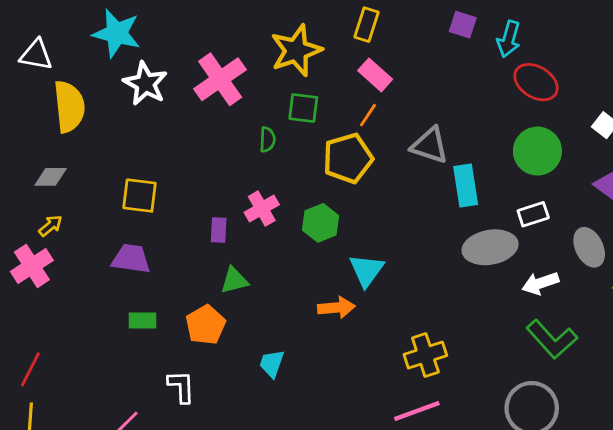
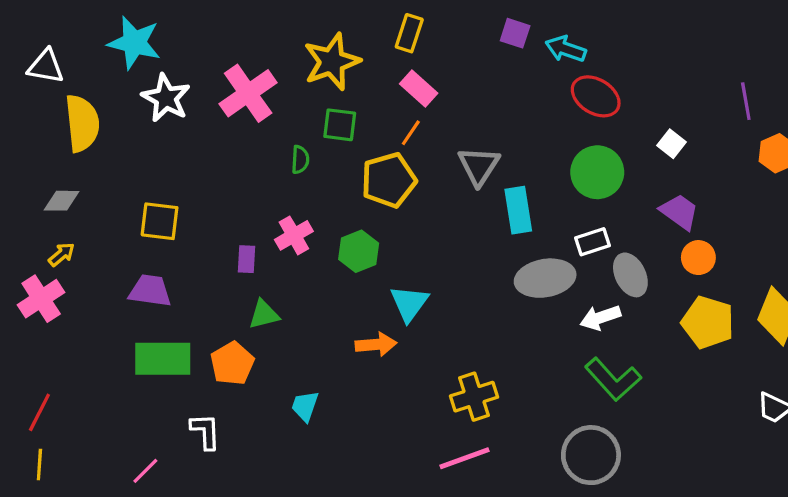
cyan arrow: (509, 39) -> (566, 49), turned 93
gray triangle: (430, 145) -> (479, 166), turned 45
gray ellipse: (589, 247) -> (630, 275), moved
green rectangle: (142, 321) -> (163, 359), size x1.8

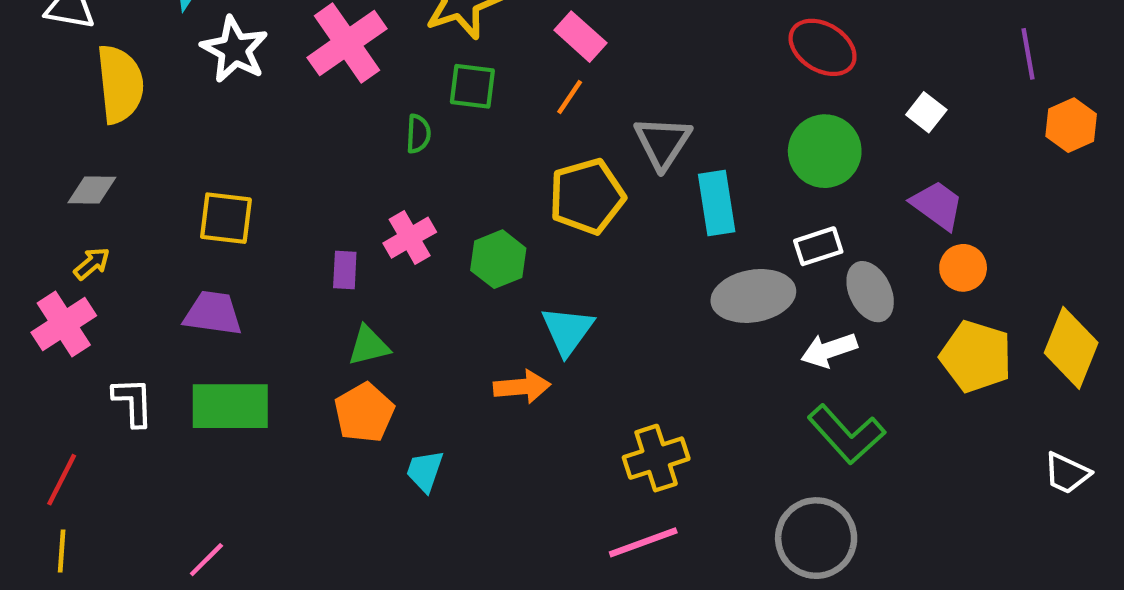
yellow pentagon: (389, 180) -> (587, 197), moved
orange pentagon: (232, 363) -> (364, 413), moved
white L-shape: (205, 431) -> (133, 402), moved

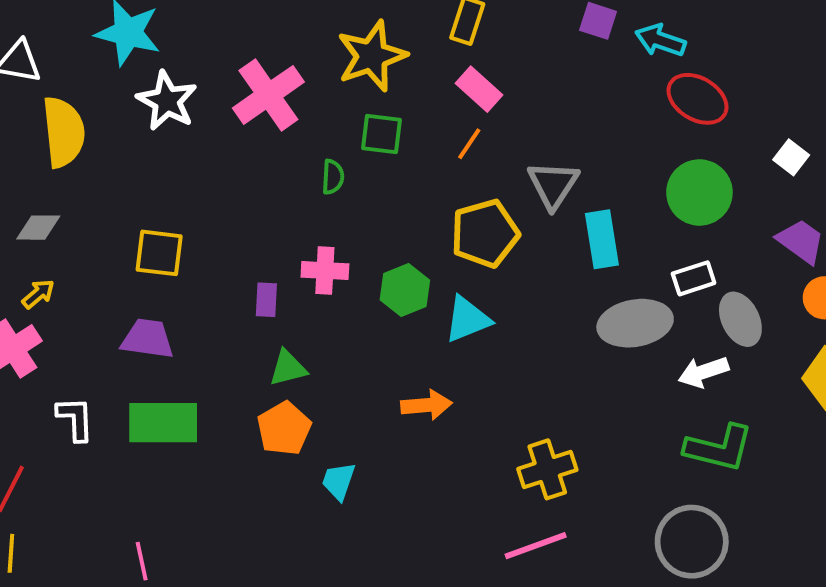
pink cross: (410, 238) -> (325, 271), turned 33
cyan triangle: (567, 331) -> (467, 319), moved, turned 32
green L-shape: (846, 434) -> (719, 448), turned -34
pink line: (206, 560) -> (142, 561), turned -57

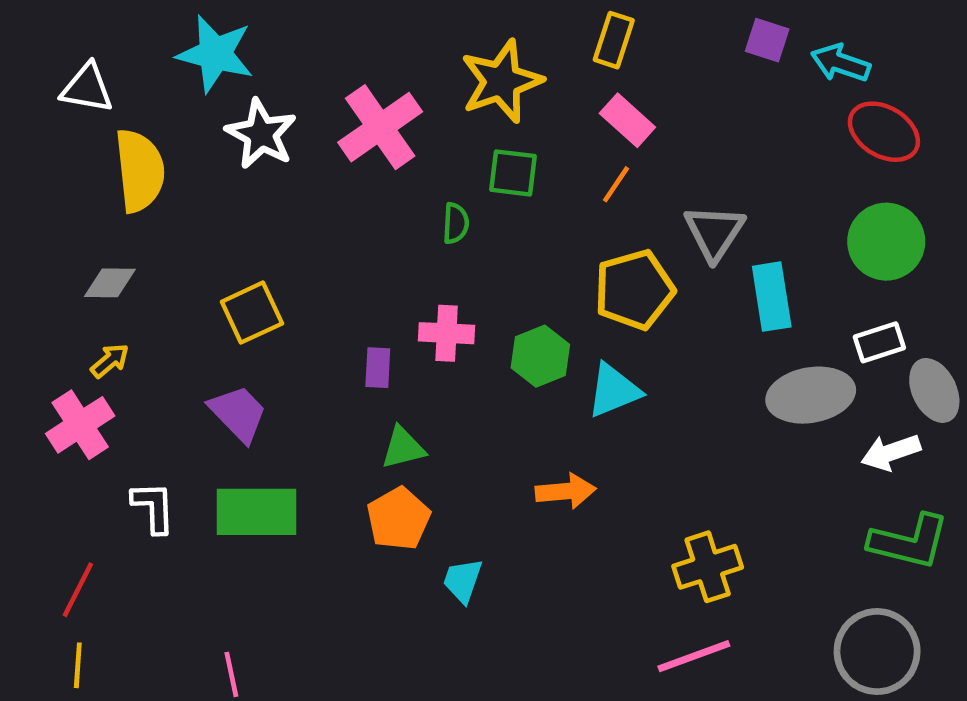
yellow square: (159, 253) -> (252, 313), turned -32
purple trapezoid: (147, 339) -> (238, 413), turned 38

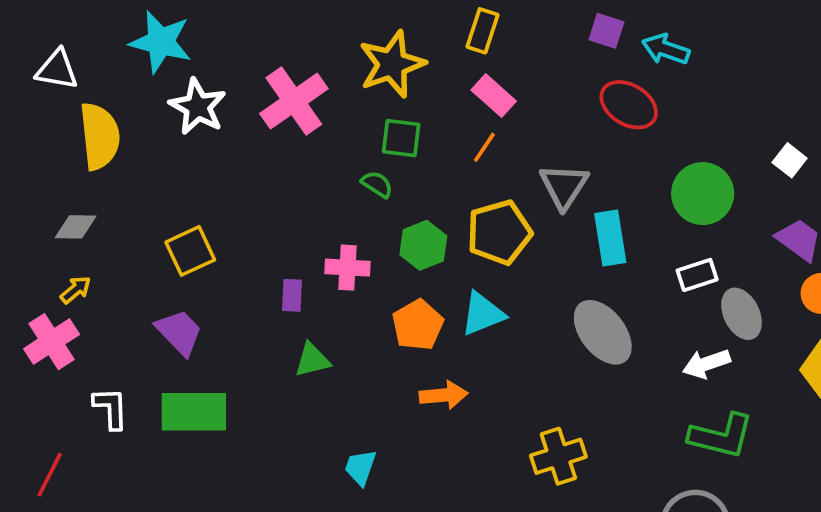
red ellipse: (884, 132) -> (629, 105), moved
green semicircle: (456, 223) -> (377, 184), moved, turned -60
green hexagon: (540, 356) -> (423, 245), moved
gray ellipse: (811, 395) -> (603, 332), moved, turned 62
orange pentagon: (398, 519) -> (418, 325), moved

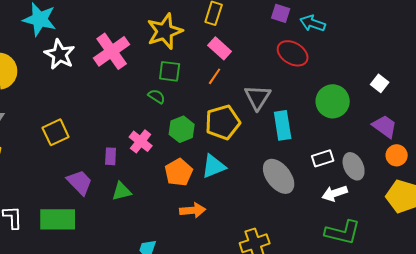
pink cross: (347, 268) -> (141, 141), turned 35
white rectangle: (697, 275) -> (323, 158), moved
purple trapezoid: (179, 332) -> (80, 182), moved

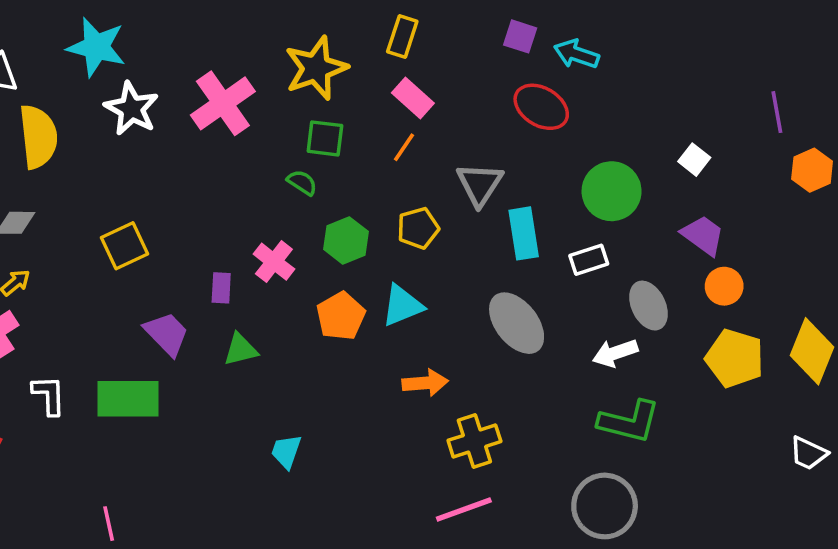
yellow pentagon: (223, 122) -> (418, 228), size x0.7
white rectangle: (323, 158) -> (589, 260), moved
orange arrow: (193, 210) -> (425, 383), moved

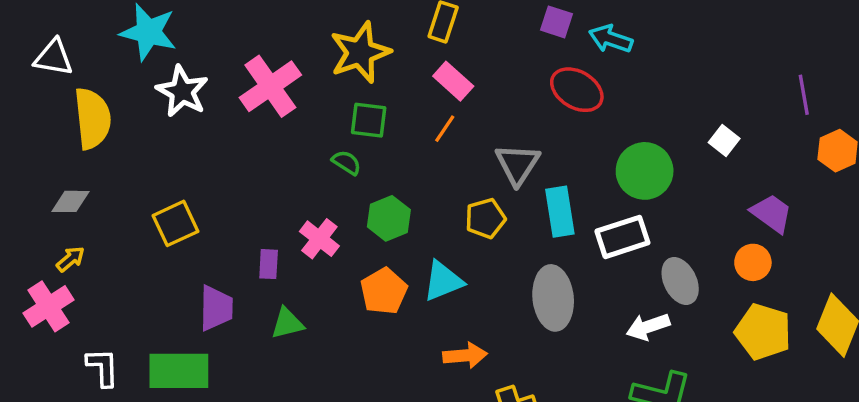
yellow pentagon: (418, 228) -> (485, 218), moved
purple trapezoid: (703, 235) -> (772, 213), moved
white rectangle: (589, 260) -> (623, 237), size x1.4
gray ellipse: (517, 323) -> (553, 298), turned 32
purple trapezoid: (167, 334) -> (216, 308), turned 45

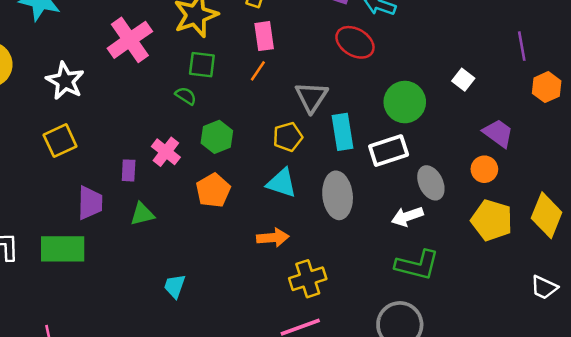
pink rectangle: (453, 81) -> (264, 36), turned 40
white star: (182, 91) -> (65, 81), moved
cyan triangle: (443, 281) -> (282, 183), moved, turned 40

